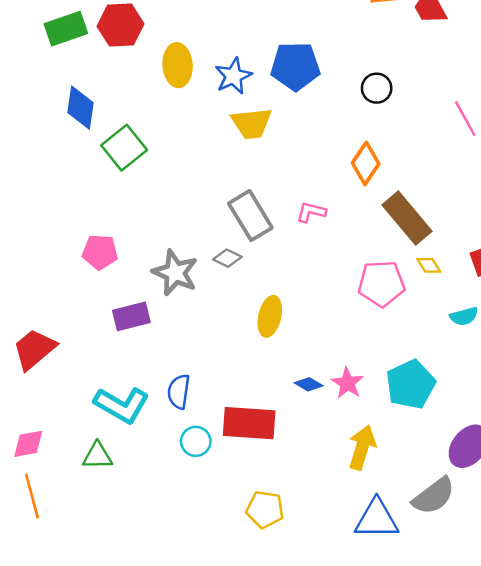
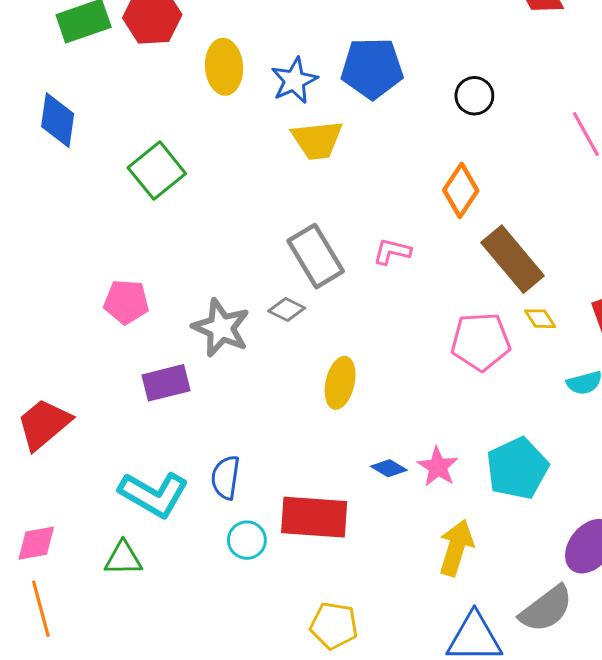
blue diamond: (80, 108) -> (58, 120), moved

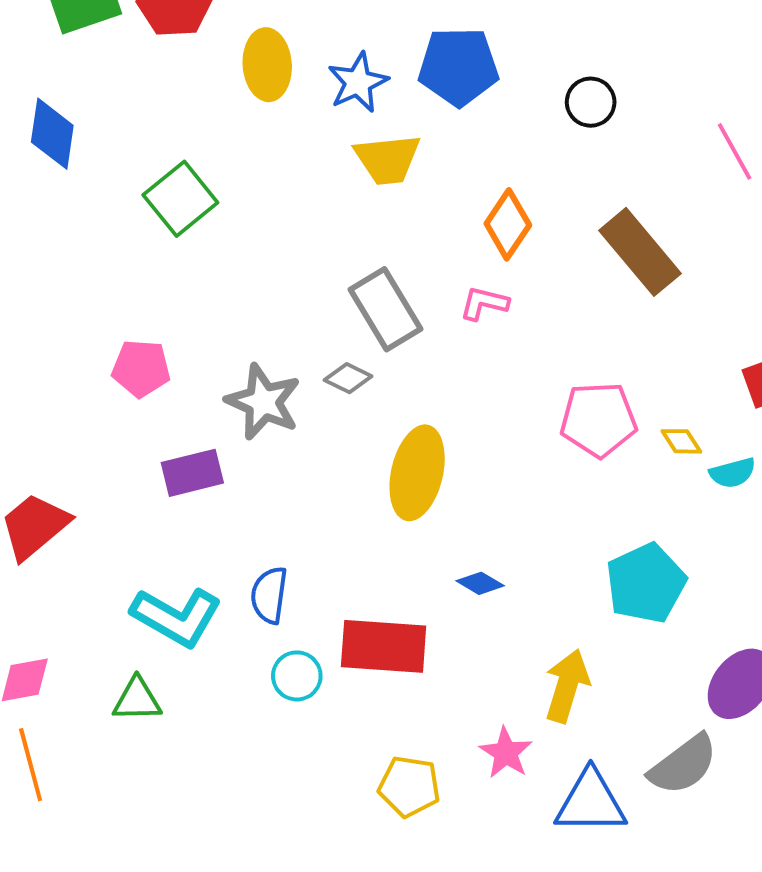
orange diamond: (461, 190) -> (508, 224), moved
brown rectangle: (513, 259) -> (640, 252), moved
yellow diamond: (540, 319) -> (681, 441), moved
yellow ellipse: (340, 383) -> (417, 473), size x1.4
pink star: (438, 467) -> (506, 753), moved

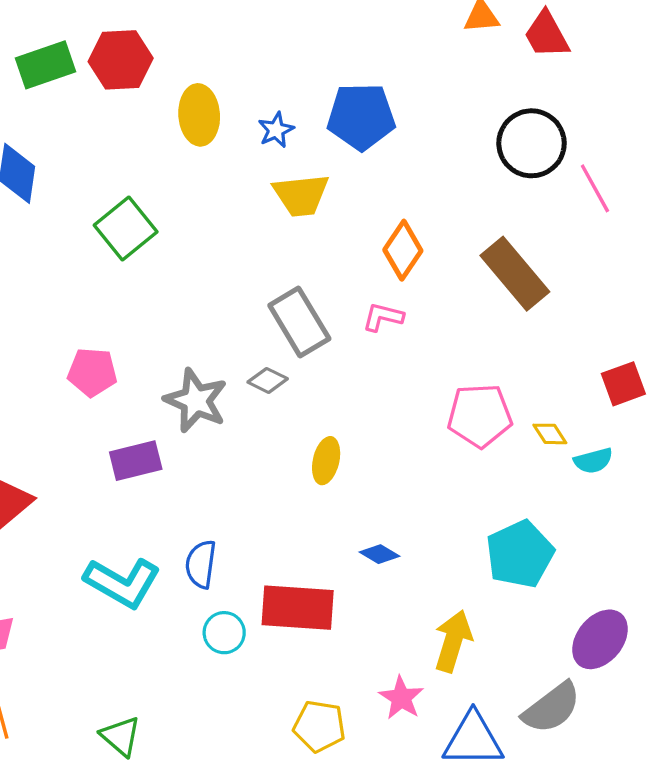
blue star: (358, 82) -> (276, 130), size x0.7
black circle: (591, 102) -> (532, 143), moved, size x1.6
yellow ellipse: (417, 473) -> (326, 461), size x0.6
green triangle: (137, 700) -> (121, 736), moved, turned 42

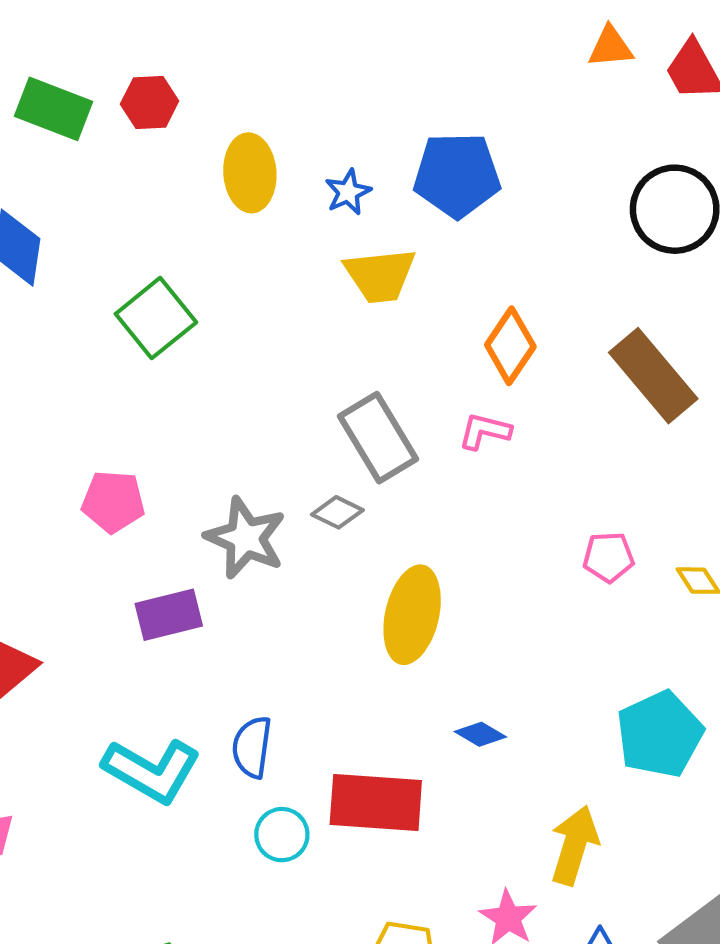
red hexagon: (121, 60) -> (150, 102), size x0.7
green rectangle: (45, 65) -> (53, 109), turned 40
pink pentagon: (480, 416) -> (608, 557), size x0.6
yellow ellipse: (326, 461) -> (412, 615), size x1.6

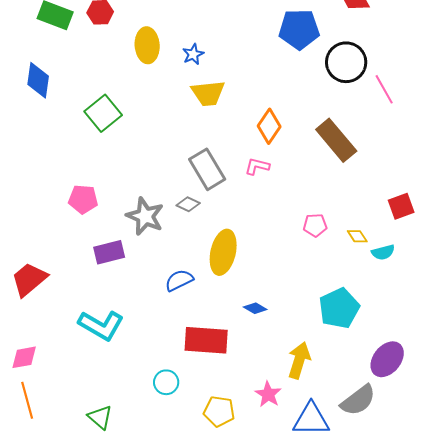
blue pentagon: (457, 175) -> (299, 29), moved
blue semicircle: (252, 747) -> (179, 280), moved, turned 56
cyan circle: (282, 835) -> (166, 382), moved

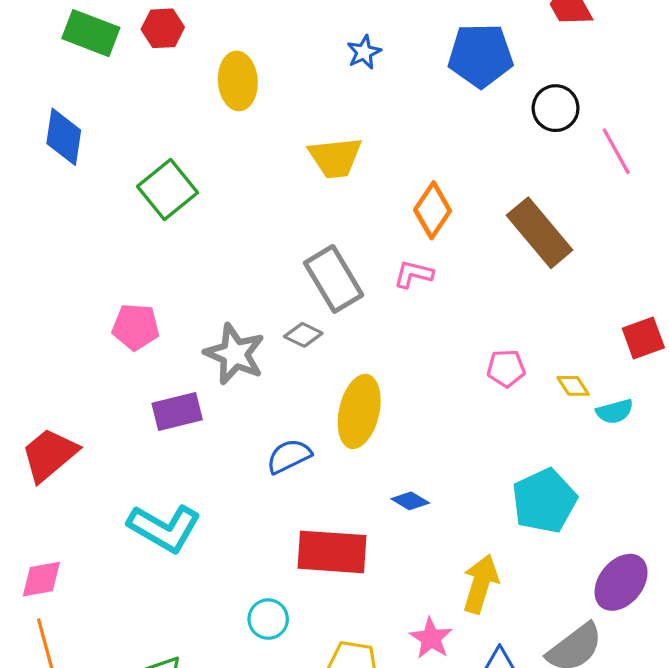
blue star: (193, 54) -> (364, 52), moved
black circle: (346, 62) -> (556, 108), size x0.7

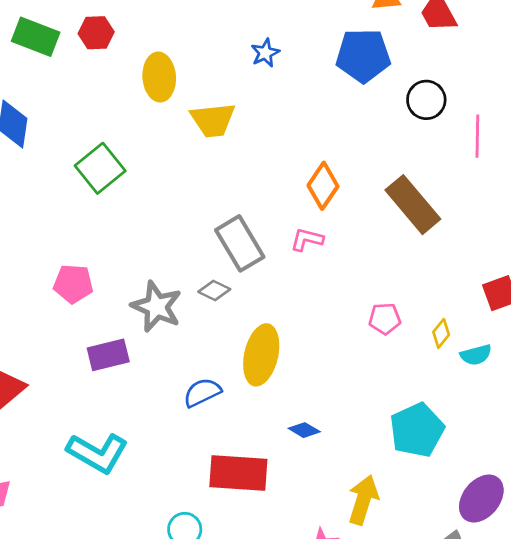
pink line: (616, 151) -> (477, 136), turned 30
yellow trapezoid: (335, 158) -> (213, 120), moved
yellow diamond: (573, 386) -> (441, 333), turned 72

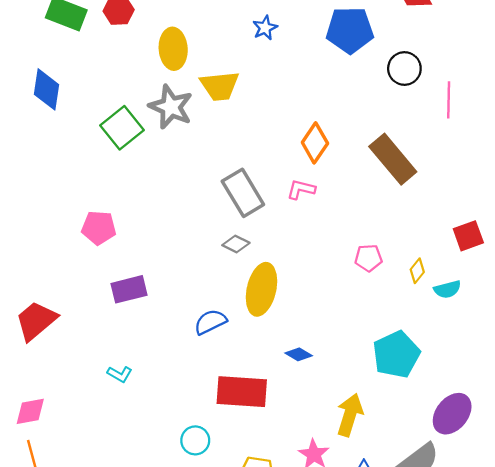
gray diamond: (214, 290) -> (236, 244), moved
gray star: (157, 307) -> (171, 107), moved
cyan L-shape: (97, 453) -> (120, 374), size x0.5

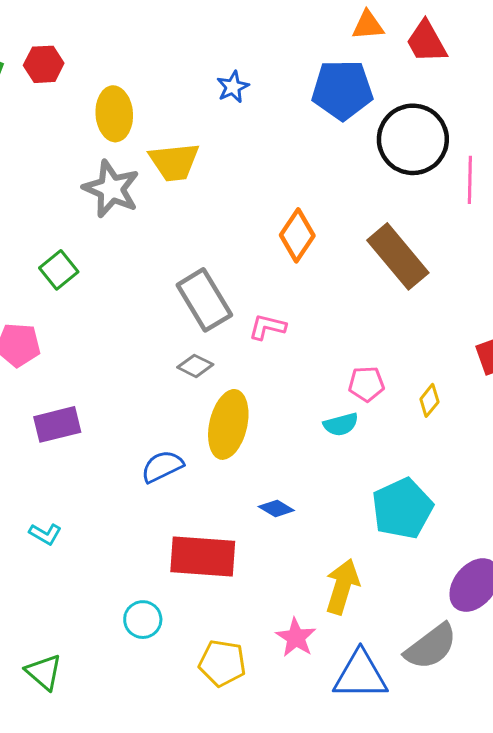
black circle: (404, 69) -> (413, 139), size x1.6
green square: (122, 128) -> (59, 270), moved, size x0.7
pink L-shape: (301, 189) -> (267, 327), moved
cyan semicircle: (447, 289) -> (341, 424), moved

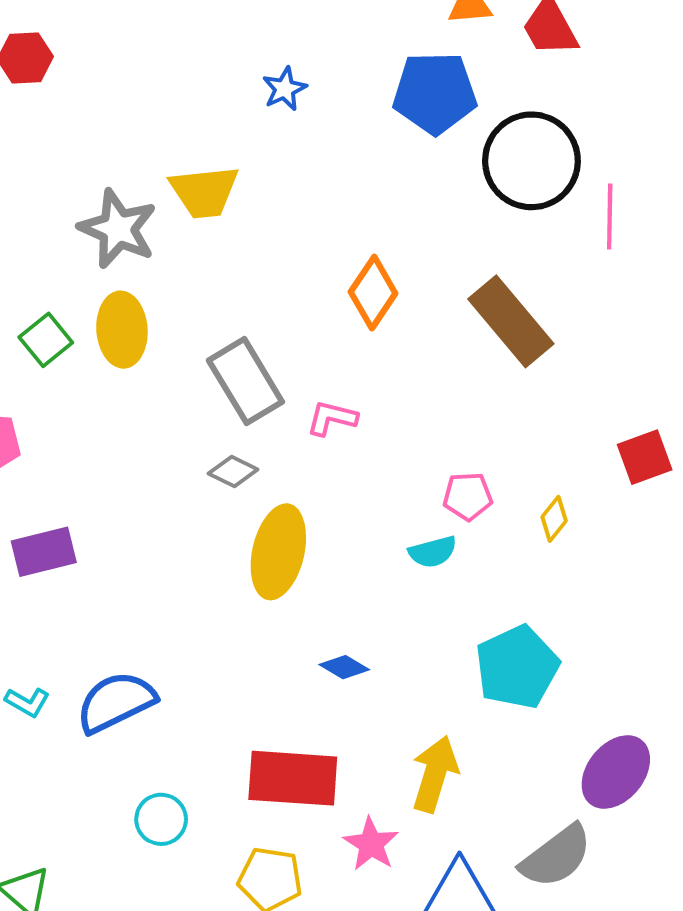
yellow ellipse: (114, 114) -> (122, 330), moved
blue semicircle: (162, 466) -> (116, 702), moved, size x1.4
red rectangle: (203, 557) -> (293, 778), moved

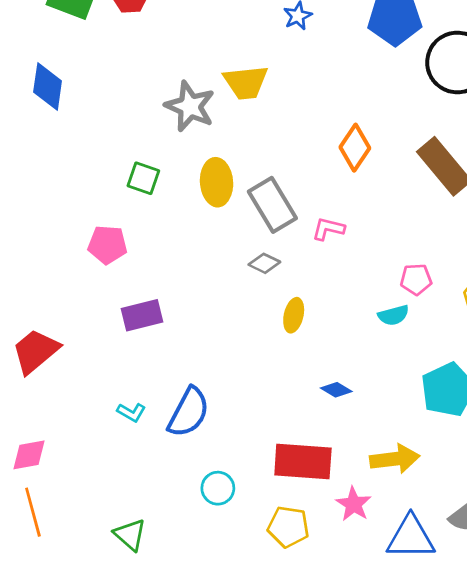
yellow ellipse: (122, 330) -> (217, 182), moved
green square: (46, 340) -> (143, 178), turned -32
yellow ellipse: (278, 552) -> (294, 315), size x0.6
blue semicircle: (116, 702) -> (189, 412), turned 144
yellow arrow: (435, 774) -> (395, 459), turned 66

